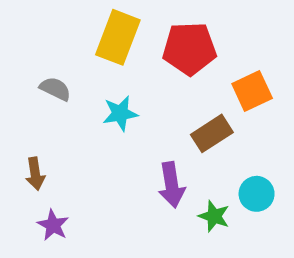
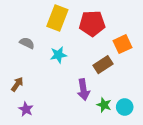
brown arrow: (35, 174) -> (17, 84), turned -136
cyan circle: (257, 194) -> (125, 107), moved

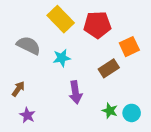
yellow rectangle: (57, 18) -> (61, 19), turned -65
gray semicircle: (27, 43) -> (29, 45), size x1.5
purple arrow: (83, 90) -> (76, 92), moved

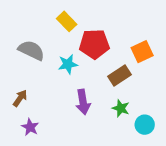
yellow rectangle: (61, 19) -> (67, 21), size x0.7
red pentagon: (97, 25) -> (94, 44), moved
green star: (110, 111) -> (121, 108), moved

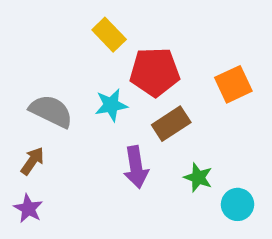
gray semicircle: (31, 50) -> (51, 111), moved
brown rectangle: (120, 76) -> (171, 124), moved
purple star: (30, 127) -> (28, 209), moved

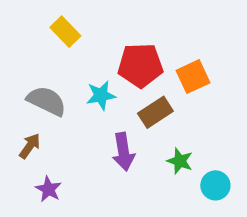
yellow rectangle: (109, 35) -> (65, 32), moved
orange square: (233, 84) -> (193, 77), moved
purple star: (28, 209) -> (48, 189), moved

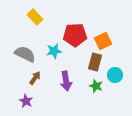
brown rectangle: (155, 112) -> (95, 62), moved, turned -42
brown arrow: (30, 146) -> (35, 78), moved
cyan circle: (215, 185) -> (115, 75), moved

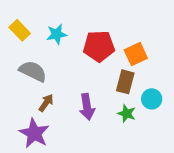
yellow rectangle: (35, 17) -> (20, 30), moved
cyan star: (54, 51) -> (57, 34), moved
purple star: (26, 101) -> (34, 133), size x1.6

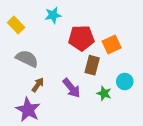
cyan star: (57, 34) -> (53, 15), moved
brown rectangle: (125, 82) -> (92, 65), moved
purple arrow: (87, 107) -> (72, 88), turned -30

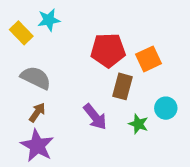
cyan star: (53, 15) -> (49, 20), moved
brown arrow: (38, 85) -> (37, 112), moved

